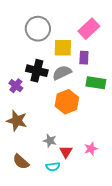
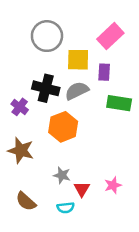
orange hexagon: (67, 102) -> (63, 127), moved

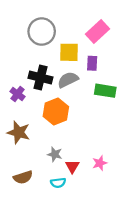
brown semicircle: (26, 201) -> (23, 177), turned -60

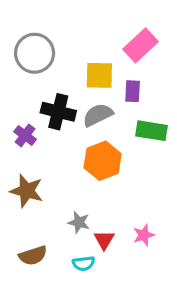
gray circle: (42, 32) -> (35, 53), moved
orange hexagon: (56, 112) -> (103, 161), moved

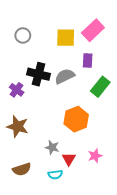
gray circle: (35, 53) -> (23, 35), size x0.6
yellow square: (99, 75) -> (66, 38), moved
green rectangle: (152, 131) -> (100, 87), turned -60
orange hexagon: (103, 161) -> (76, 119), moved

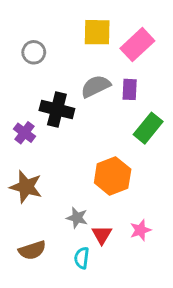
yellow square: (66, 38) -> (97, 32), moved
gray semicircle: (65, 76) -> (96, 86), moved
cyan semicircle: (55, 175) -> (82, 258), turned 104

